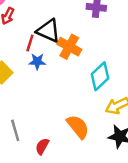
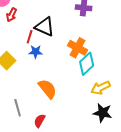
orange cross: (69, 47) -> (78, 48), moved
orange semicircle: (78, 127) -> (48, 89), moved

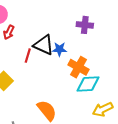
blue star: (36, 52) -> (59, 49), moved
cyan diamond: (87, 64) -> (88, 84), turned 40

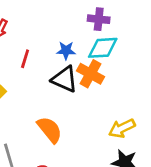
black triangle: (44, 45) -> (65, 79), moved
cyan diamond: (88, 84) -> (103, 48), moved

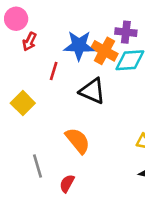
blue star: (66, 51) -> (79, 46), moved, size x1.6
orange cross: (91, 74) -> (104, 51), moved

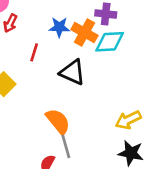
blue star: (79, 46) -> (59, 27), size x0.7
gray line: (37, 166) -> (66, 146), moved

